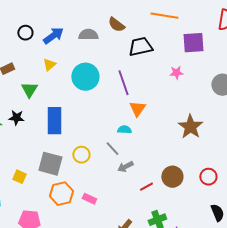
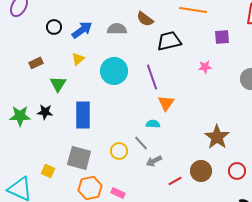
purple square: (193, 43) -> (222, 37), size x0.7
brown star: (190, 127) -> (217, 137), moved
yellow circle: (81, 155) -> (119, 151), moved

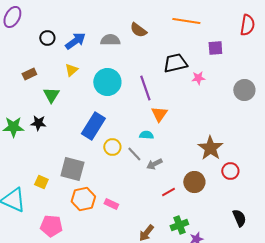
black trapezoid: (169, 41) -> (175, 63), moved
blue rectangle: (83, 115) -> (93, 126), moved, turned 32
yellow circle: (119, 151) -> (112, 147), moved
gray arrow: (154, 161) -> (154, 164), moved
red circle: (237, 171) -> (230, 171), moved

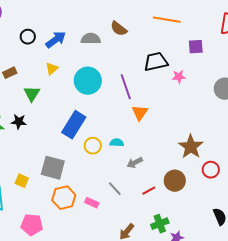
cyan semicircle: (146, 135) -> (117, 143), moved
gray line: (134, 154) -> (115, 189), moved

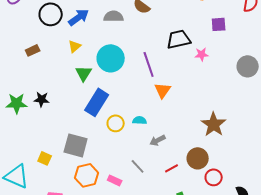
black circle: (28, 37) -> (51, 14), size x1.5
green triangle: (32, 94) -> (84, 73), moved
red circle: (211, 170) -> (214, 177), moved

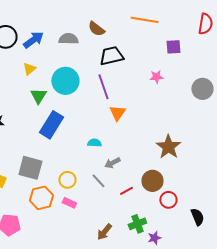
black trapezoid: (179, 39) -> (111, 56), moved
yellow circle: (116, 123) -> (67, 180), moved
gray line: (138, 166) -> (98, 181), moved

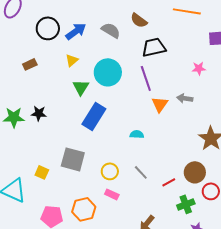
gray semicircle: (68, 39) -> (111, 30), turned 30
gray arrow: (112, 163) -> (185, 98), moved, turned 35
orange hexagon: (41, 198) -> (84, 209), moved
green cross: (137, 224) -> (186, 204), moved

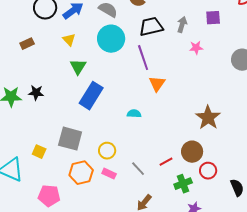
yellow triangle: (72, 60) -> (69, 40), turned -32
cyan circle: (108, 72) -> (111, 39), moved
gray arrow: (185, 98) -> (182, 25), moved, turned 98
gray line: (141, 172) -> (138, 169), moved
orange hexagon: (84, 209) -> (81, 173), moved

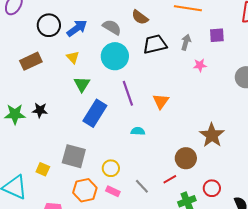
brown rectangle: (27, 44) -> (31, 61), size x1.5
purple line: (143, 58) -> (128, 93), moved
brown circle: (192, 152) -> (186, 158), moved

